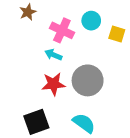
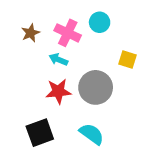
brown star: (28, 12) -> (30, 33), moved
yellow square: (117, 34) -> (127, 59), moved

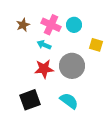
cyan circle: (100, 22) -> (74, 25), moved

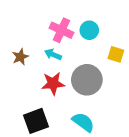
brown star: (23, 25) -> (20, 57), moved

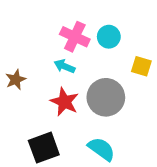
brown star: (20, 57) -> (16, 80), moved
red star: (53, 83) -> (64, 102), turned 30

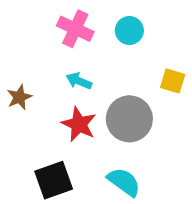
pink cross: (75, 37) -> (75, 29), moved
cyan circle: (109, 37) -> (129, 31), moved

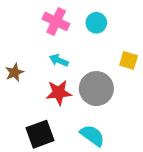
red star: (79, 124) -> (59, 93), turned -30

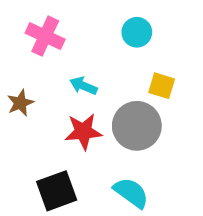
pink cross: (56, 21) -> (45, 36), moved
yellow square: (129, 60) -> (162, 86), moved

